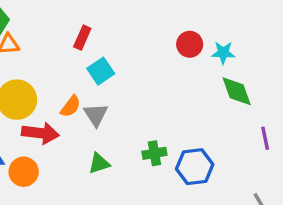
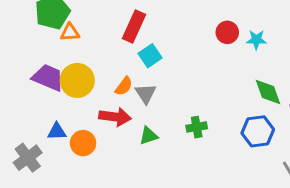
red rectangle: (82, 38) -> (134, 27), size x1.5
green diamond: (237, 91) -> (268, 92), moved
red arrow: (40, 133) -> (115, 117), moved
blue hexagon: (195, 167) -> (258, 131), moved

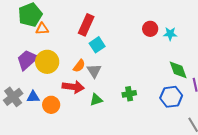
purple trapezoid: (48, 78) -> (27, 60), turned -65
gray cross: (28, 158) -> (13, 97), moved

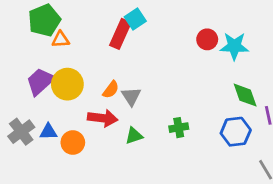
cyan star: (170, 34) -> (234, 46), size x1.5
cyan square: (97, 45) -> (135, 19), moved

